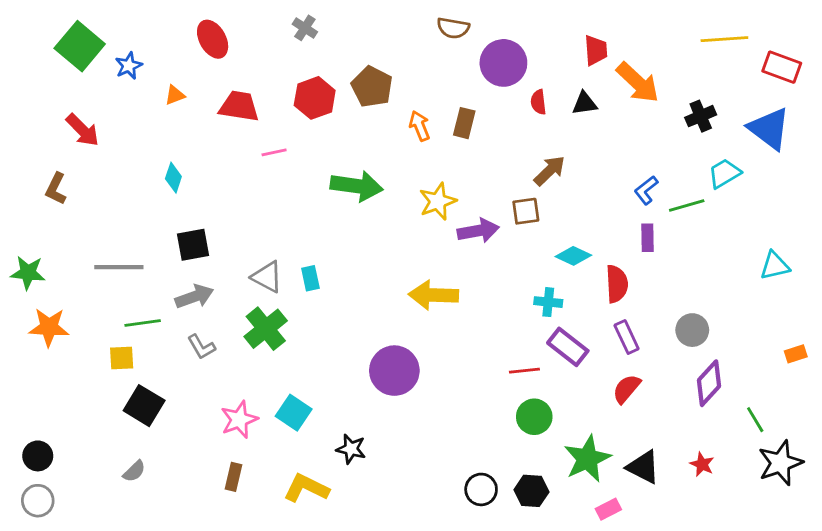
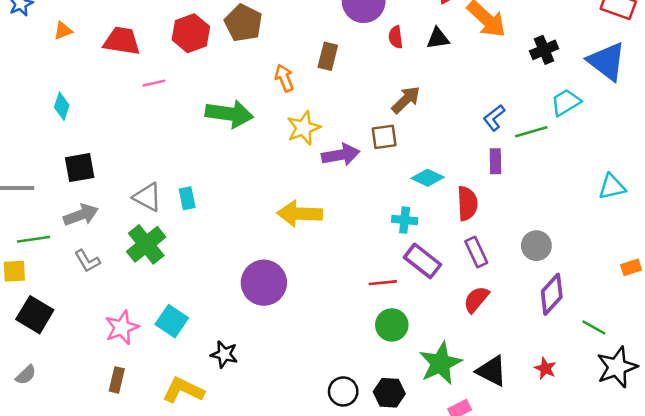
orange arrow: (420, 126) -> (284, 78), moved
green line: (755, 420) -> (594, 327), turned -30

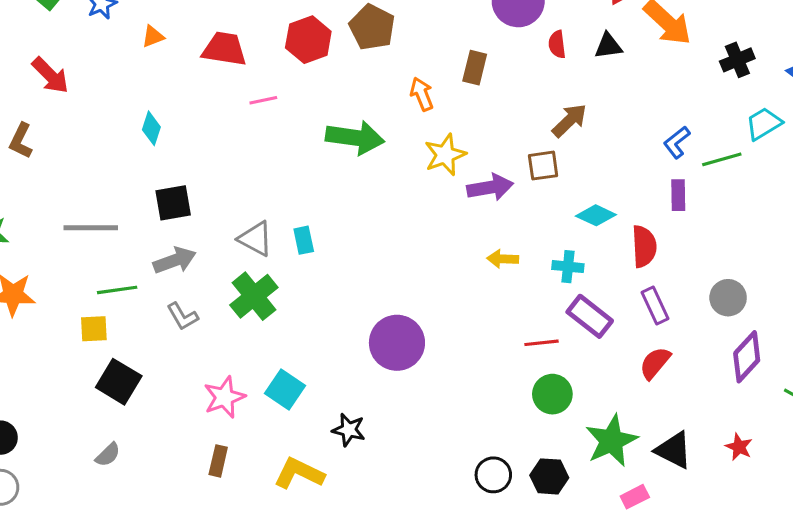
yellow arrow: (300, 214) -> (503, 259), moved, size x0.6

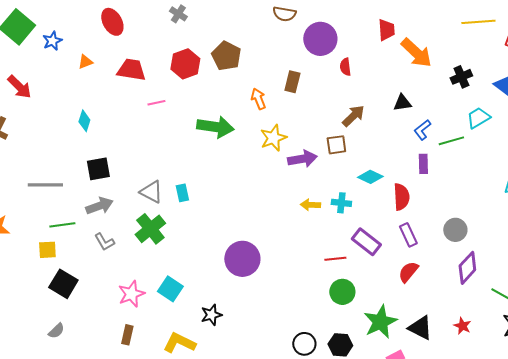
black triangle: (608, 46) -> (402, 103), moved
cyan cross: (568, 267) -> (341, 203), moved
black star: (349, 430) -> (211, 315), turned -30

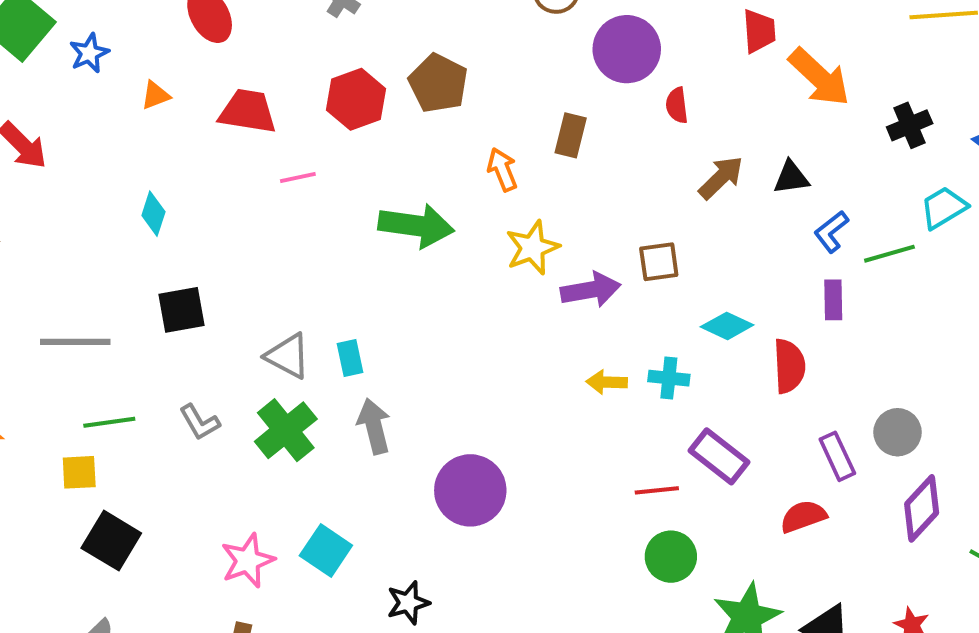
brown arrow: (353, 116) -> (721, 178), moved
gray arrow: (99, 206) -> (374, 426), moved, turned -84
purple rectangle: (408, 235) -> (837, 456), moved
gray L-shape: (104, 242) -> (200, 422), moved
red semicircle: (408, 272) -> (803, 516), turned 30

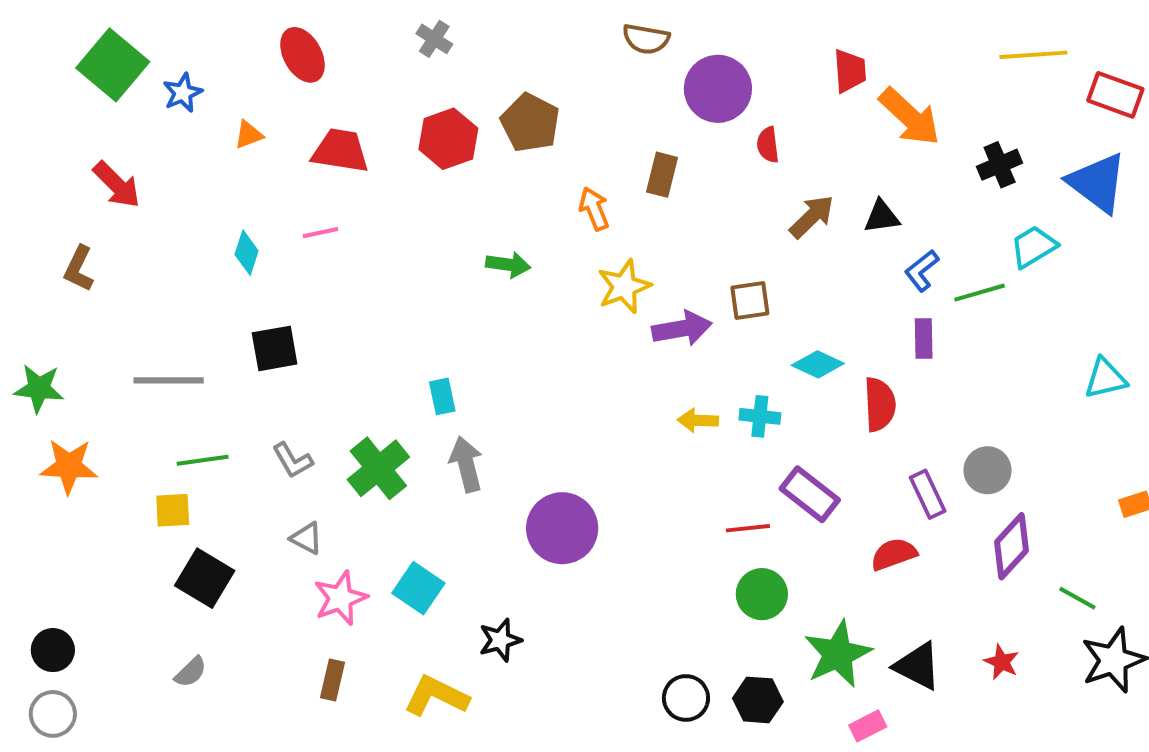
pink line: (298, 178) -> (320, 233), moved
green arrow: (416, 226) -> (508, 265), size x0.6
gray triangle: (288, 356) -> (306, 538), moved, size x0.7

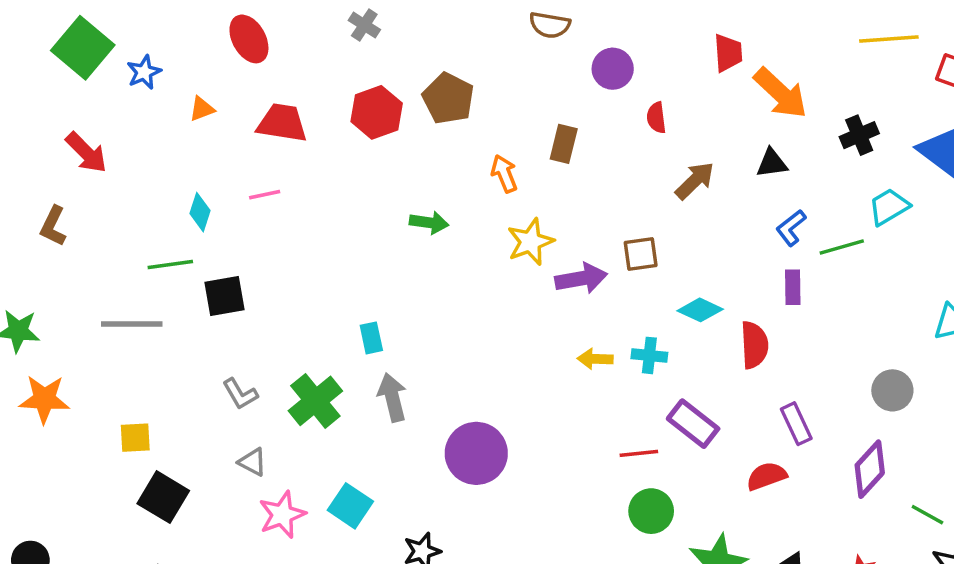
purple circle: (718, 89) -> (613, 69), size x0.7
black triangle: (882, 217) -> (772, 163), moved
green line: (203, 460) -> (170, 265), moved
gray circle: (988, 470) -> (892, 390), moved

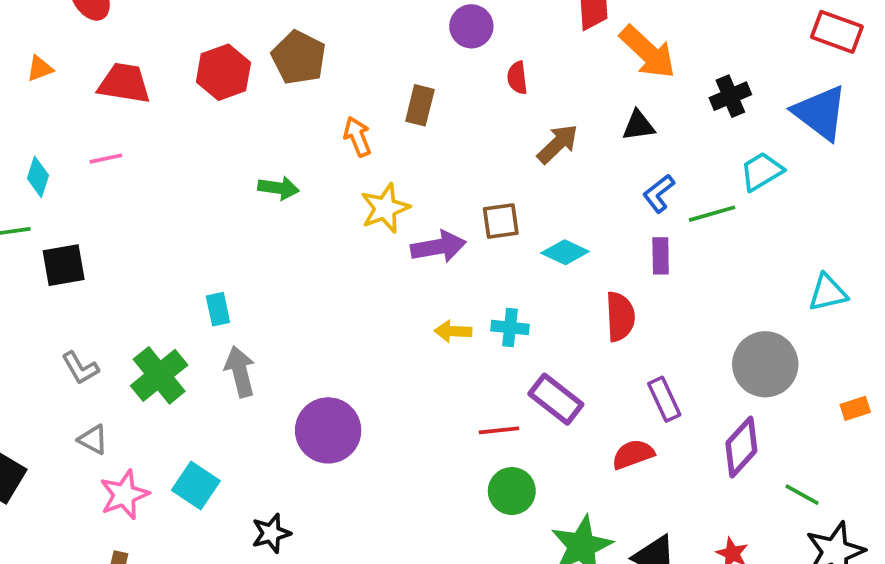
cyan diamond: (700, 310) -> (565, 252), moved
gray circle: (892, 390) -> (765, 364), size x1.5

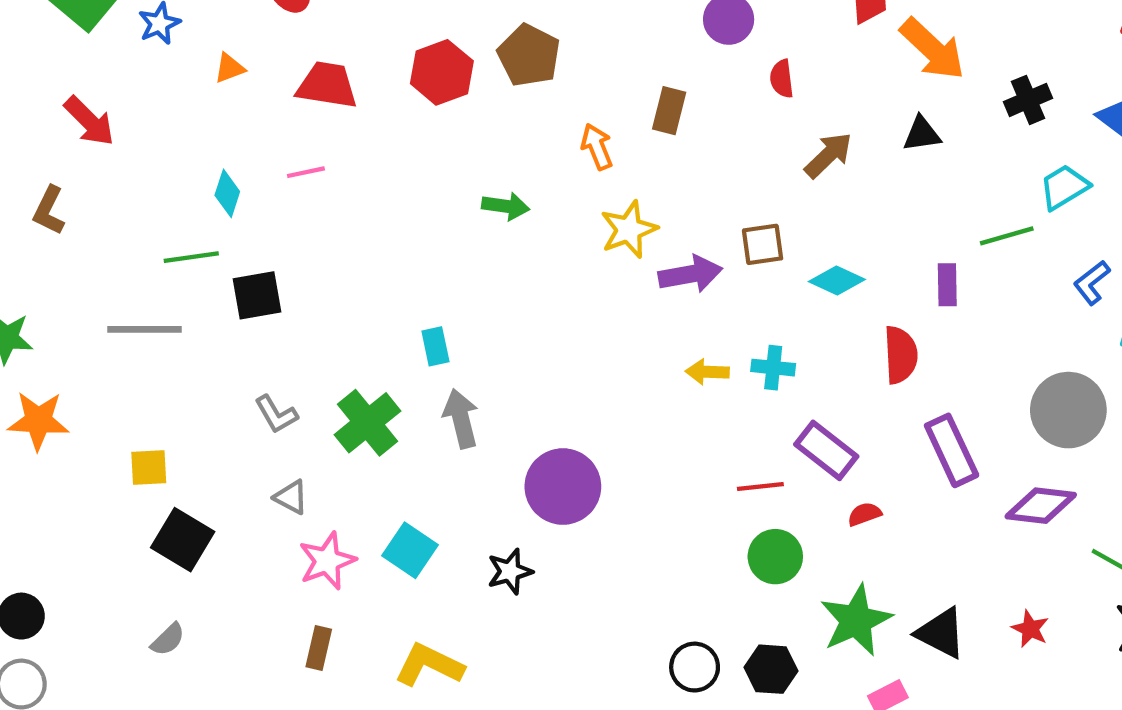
blue L-shape: (659, 193) -> (1092, 283), moved
purple rectangle: (664, 399) -> (952, 450), size x1.4
purple diamond: (741, 447) -> (1041, 506), turned 54
red semicircle: (633, 454) -> (864, 514), moved, size x0.7
black star: (271, 533) -> (510, 571), moved

